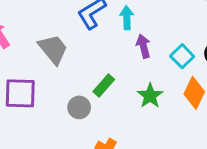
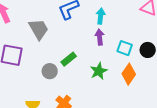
cyan arrow: (127, 18) -> (101, 16), moved
cyan square: (182, 56) -> (125, 48), turned -35

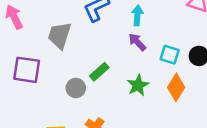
gray trapezoid: (39, 29) -> (59, 35), turned -130
purple arrow: (100, 37) -> (137, 42), turned -35

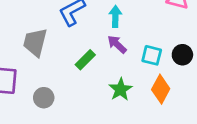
green rectangle: (99, 72) -> (85, 60), moved
gray circle: (76, 88) -> (44, 98), moved

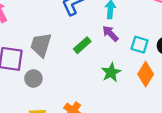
gray trapezoid: (35, 42) -> (41, 45), moved
gray circle: (44, 98) -> (33, 78), moved

